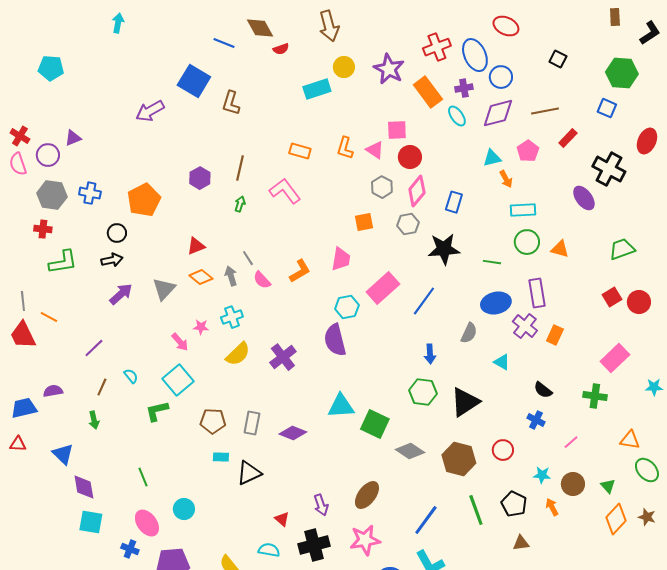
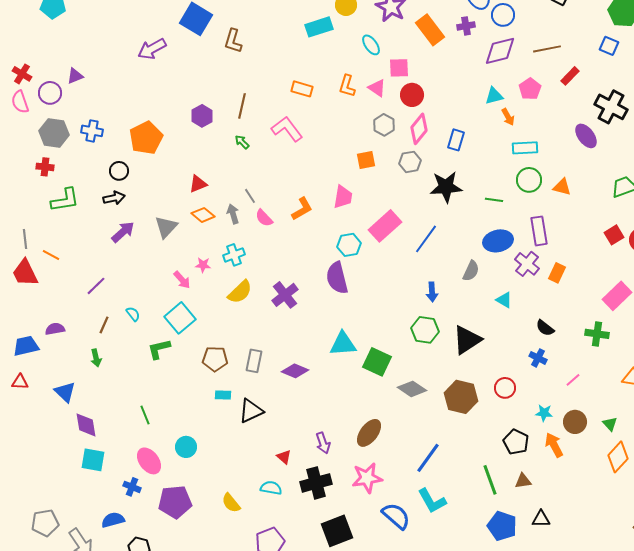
cyan ellipse: (457, 116) -> (371, 45), moved
green arrow: (240, 204) -> (242, 142), turned -63
orange arrow: (552, 507) -> (554, 445), size x1.4
green line: (476, 510) -> (490, 480), moved

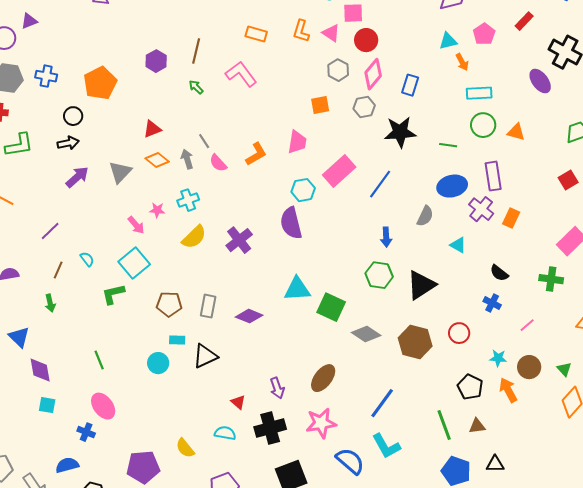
cyan circle: (186, 447) -> (158, 363), moved
cyan square: (93, 460) -> (47, 405), size x0.7
purple pentagon: (175, 502) -> (143, 467), moved

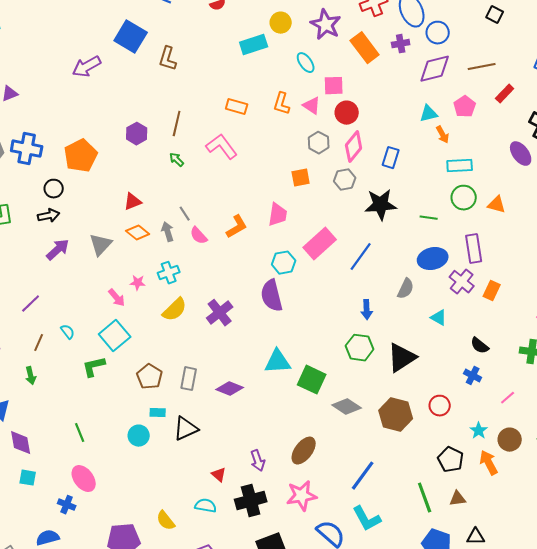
blue cross: (46, 76) -> (27, 149), size x1.4
brown pentagon: (169, 304) -> (150, 377), turned 30
cyan star: (498, 358) -> (479, 431), turned 30

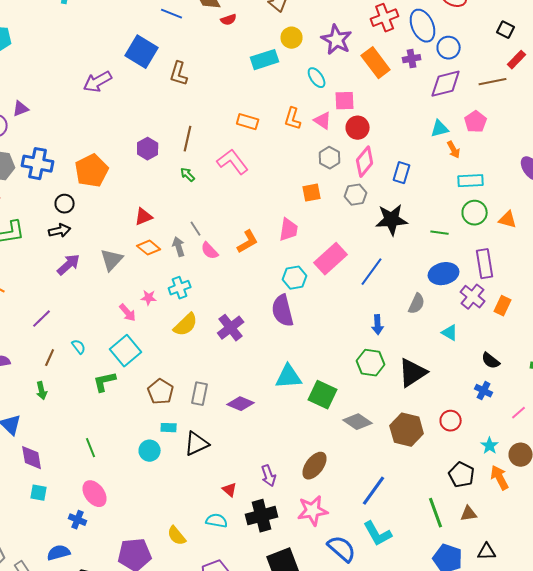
red rectangle: (505, 94) -> (517, 60), moved

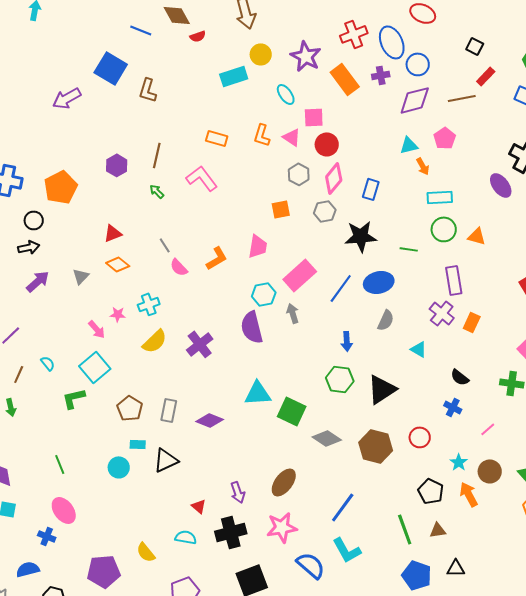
gray arrow: (179, 247) -> (293, 313), moved
gray triangle: (112, 260) -> (81, 276), size x0.7
blue ellipse: (444, 274) -> (379, 282), moved

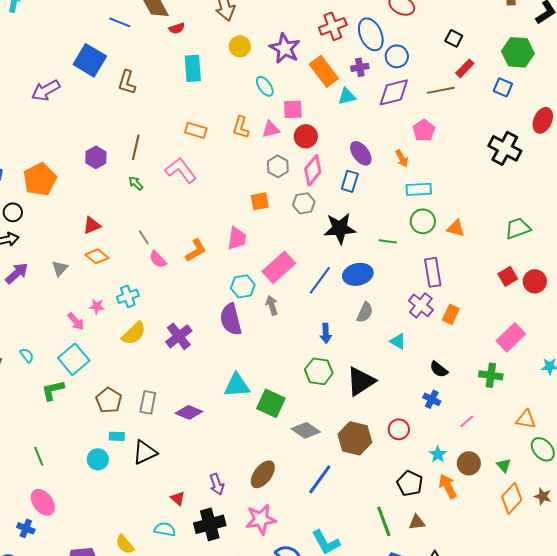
cyan rectangle: (234, 76) -> (193, 68), moved, turned -76
pink triangle: (292, 137) -> (271, 129), turned -48
cyan triangle: (409, 145) -> (347, 96), moved
purple ellipse: (501, 185) -> (361, 153), moved
blue line: (343, 507) -> (320, 479), moved

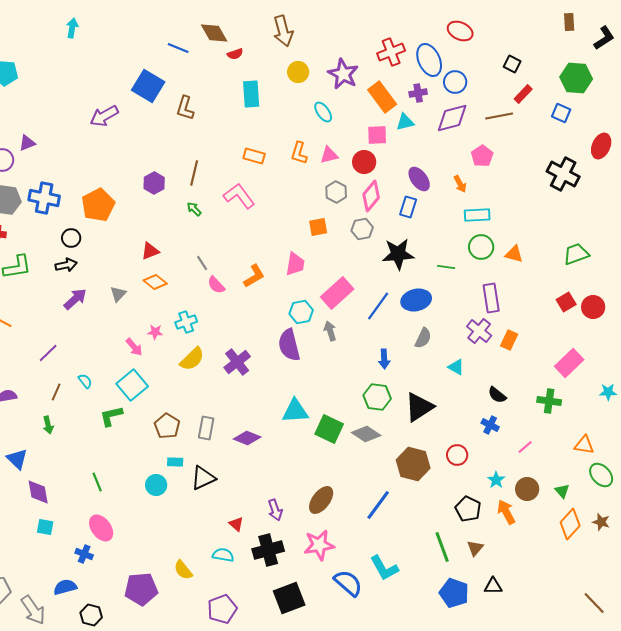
pink square: (293, 109) -> (377, 135), moved
gray diamond: (306, 430) -> (366, 434), moved
brown triangle: (417, 522) -> (475, 548), turned -42

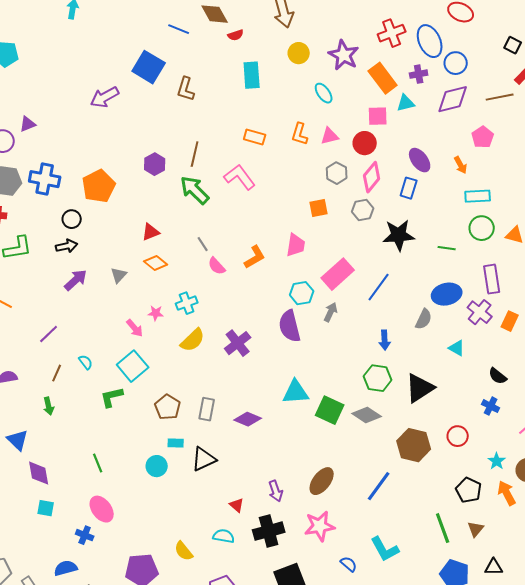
green arrow: (194, 209) -> (195, 190), size x2.0
blue ellipse: (416, 300) -> (447, 294), moved
gray arrow: (330, 331) -> (331, 312), turned 42
blue semicircle: (348, 583) -> (349, 564), size x0.6

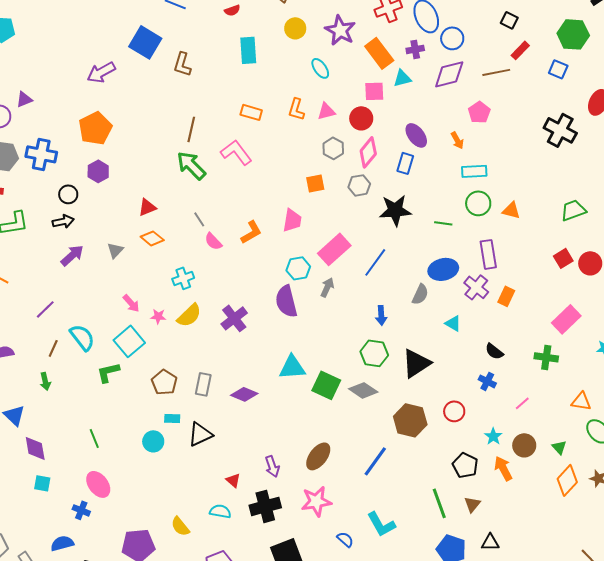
purple hexagon: (155, 164) -> (98, 171), moved
orange pentagon: (99, 186) -> (95, 128), moved
pink star: (156, 313) -> (158, 316), moved
cyan semicircle: (86, 362) -> (82, 337), size x1.8

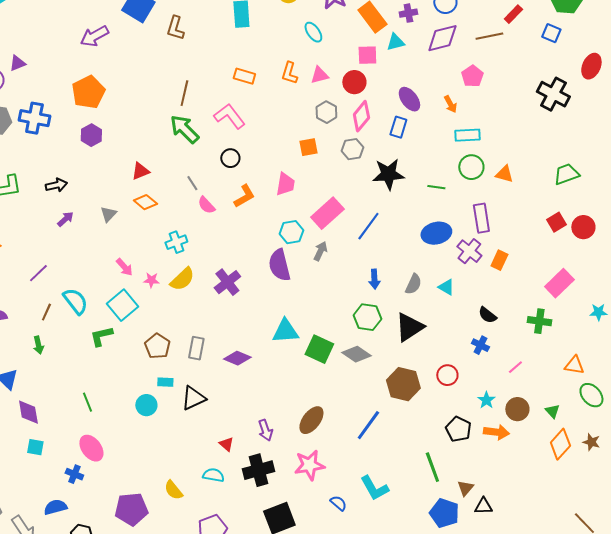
black circle: (68, 194) -> (230, 158), moved
purple arrow: (72, 255) -> (65, 219), size x0.7
gray semicircle: (420, 294) -> (413, 284), moved
orange arrow: (503, 468) -> (496, 432), turned 125
brown triangle: (472, 504) -> (465, 488), moved

